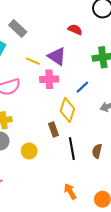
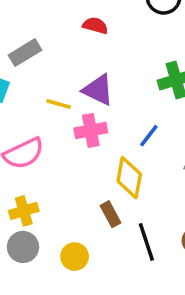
gray rectangle: (18, 29) -> (25, 53), turned -66
red semicircle: (75, 30) -> (95, 26), moved

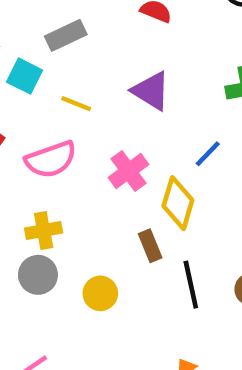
yellow line: (59, 104) -> (76, 104), moved
pink cross: (91, 130) -> (129, 171), moved, turned -32

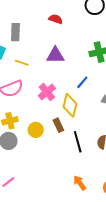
gray rectangle: (66, 35) -> (15, 32), turned -60
purple triangle: (151, 91) -> (55, 55), turned -30
yellow circle: (100, 293) -> (36, 130), moved

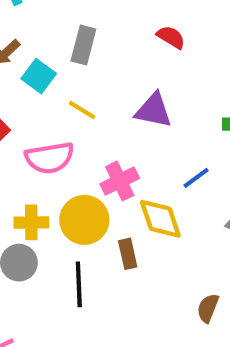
yellow diamond: (70, 105) -> (160, 219), turned -45
yellow circle: (36, 130) -> (84, 220), moved, size x1.5
black line: (78, 142) -> (79, 284), moved

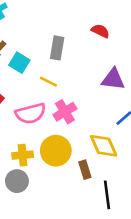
gray rectangle: (83, 45) -> (57, 48), moved
purple triangle: (154, 110) -> (113, 79), moved
pink cross: (120, 181) -> (65, 112), moved
black line: (79, 284) -> (107, 195), moved

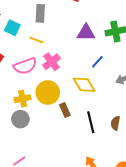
brown rectangle: (85, 170) -> (65, 110), moved

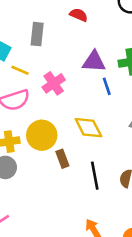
yellow line: (36, 40) -> (20, 70), moved
pink cross: (52, 62) -> (54, 83), moved
blue line: (97, 62) -> (107, 86), moved, turned -64

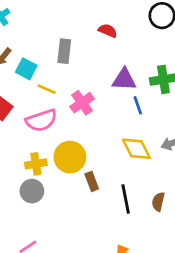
yellow diamond: (88, 128) -> (136, 149), moved

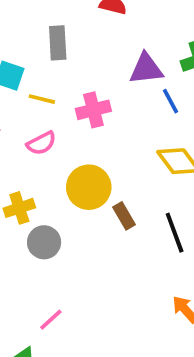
pink cross: (82, 103) -> (93, 110), turned 30
pink semicircle: (41, 120) -> (41, 143), size x0.7
yellow cross: (36, 164) -> (19, 208), moved

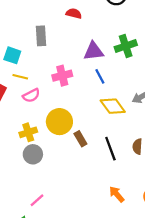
yellow line: (42, 99) -> (20, 77), moved
blue line: (171, 101) -> (100, 76), moved
yellow cross: (19, 208) -> (28, 132), moved

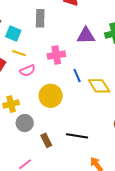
blue line: (100, 76) -> (77, 76), moved
yellow cross: (28, 132) -> (11, 104), moved
brown rectangle: (80, 139) -> (46, 140), moved
black line: (110, 149) -> (77, 136), moved, turned -65

